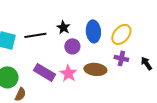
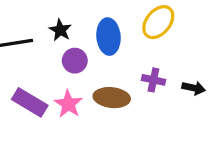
yellow ellipse: (121, 34) -> (158, 22), moved
black arrow: (146, 63) -> (194, 88), turned 136

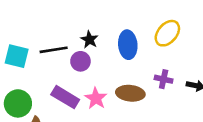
purple circle: (75, 61) -> (80, 61), moved

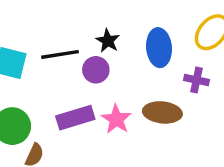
purple cross: (164, 79) -> (197, 80), moved
purple rectangle: (65, 97) -> (75, 118), turned -48

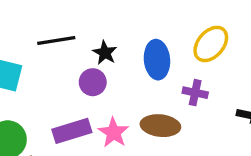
black line: (60, 54) -> (56, 41), moved

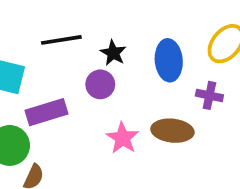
purple rectangle: (72, 131) -> (47, 112), moved

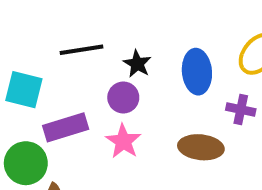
pink star: (122, 138) -> (123, 141), moved

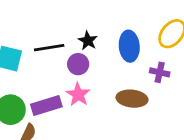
black line: (82, 50) -> (49, 48), moved
purple rectangle: (66, 127) -> (46, 106), moved

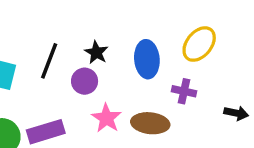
black line: (49, 48) -> (49, 61), turned -60
pink star: (78, 94) -> (106, 118), moved

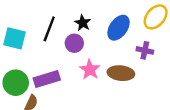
blue ellipse: (147, 59) -> (119, 28), turned 40

